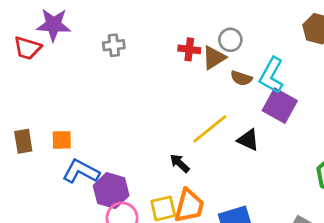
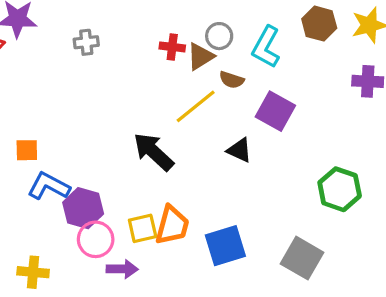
cyan L-shape: (272, 75) -> (266, 47), moved
yellow line: (210, 129) -> (196, 106), moved
black arrow: (180, 163) -> (153, 152), moved, size x1.8

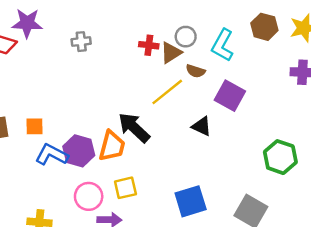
purple hexagon: (83, 208) -> (79, 151), moved
orange trapezoid: (172, 225) -> (112, 146), moved

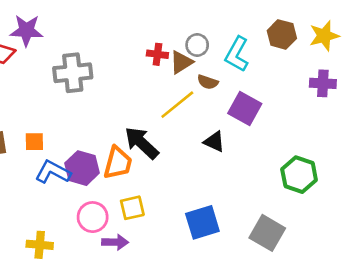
gray cross: (81, 42) -> (73, 73), moved, size x1.8

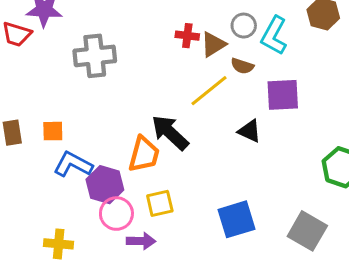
gray circle: (197, 45) -> (244, 26), moved
purple square: (245, 109) -> (283, 95), turned -32
purple hexagon: (82, 168) -> (105, 185), moved

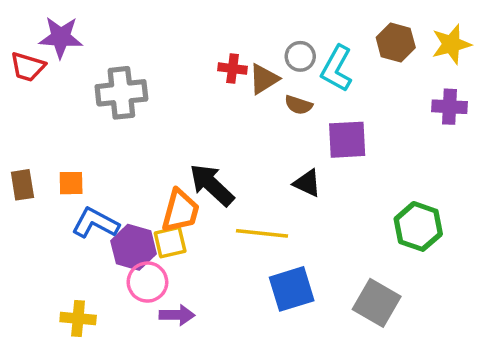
yellow line: (209, 91) -> (262, 233), moved, turned 45
yellow square: (160, 203) -> (170, 242), moved

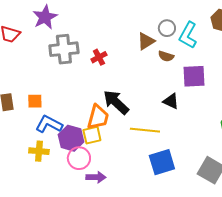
purple star: (61, 37) -> (45, 17), moved, turned -30
red cross: (233, 69) -> (99, 57), moved, turned -35
yellow cross: (78, 318) -> (39, 151), moved

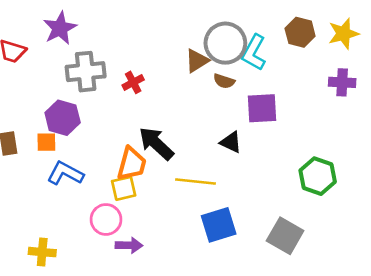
gray circle: (167, 28) -> (225, 43), size x1.8
purple hexagon: (71, 138) -> (63, 118), moved
yellow cross: (39, 151) -> (42, 252), moved

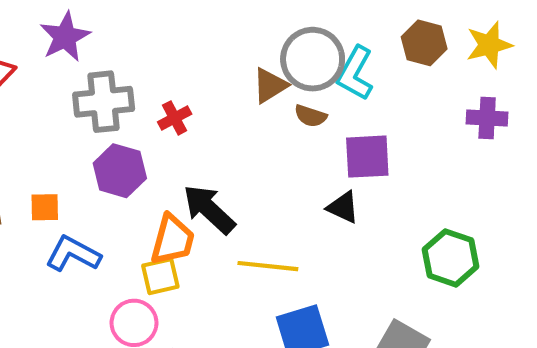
purple hexagon: (63, 118) -> (120, 171), moved
black triangle: (231, 142) -> (343, 207), moved

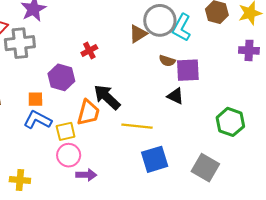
gray cross: (104, 102) -> (20, 43), moved
brown semicircle: (311, 116) -> (167, 61), moved
orange square: (45, 207) -> (35, 99), moved
yellow square: (160, 276) -> (66, 131), moved

